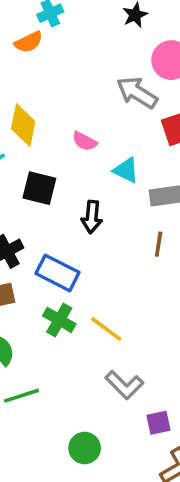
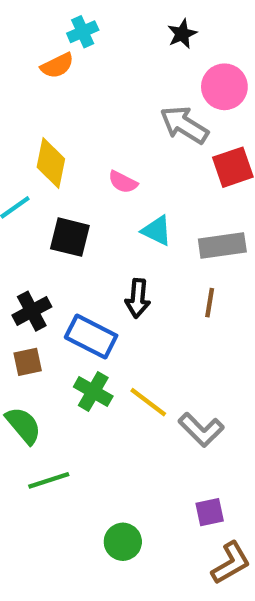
cyan triangle: (126, 170) -> (157, 231), moved
black arrow: (92, 217) -> (138, 298), moved
gray L-shape: (124, 385) -> (201, 430), moved

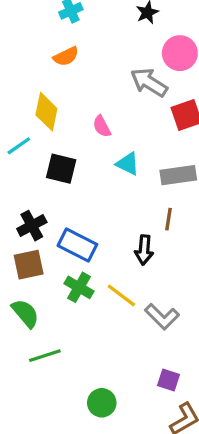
orange semicircle: (57, 66) -> (66, 56), moved
pink semicircle: (123, 182) -> (102, 126), turned 35
black arrow: (138, 298) -> (144, 250), moved
brown square: (28, 362) -> (29, 265), size x1.4
purple square: (210, 512) -> (168, 380), turned 30

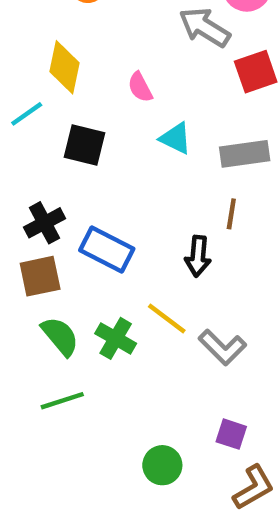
green cross: (79, 287) -> (116, 338), moved
green semicircle: (25, 313) -> (60, 336), moved
green circle: (102, 403) -> (162, 465), moved

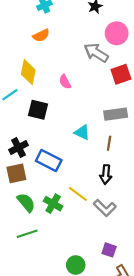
cyan triangle: (176, 138) -> (82, 132), moved
black arrow: (198, 256) -> (106, 174), moved

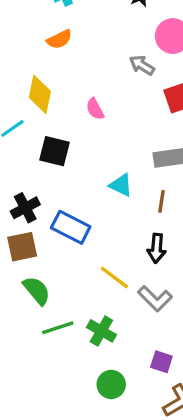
gray arrow: (96, 53) -> (142, 65), size x0.7
green cross: (53, 204) -> (101, 331), moved
green line: (27, 234) -> (58, 328), moved

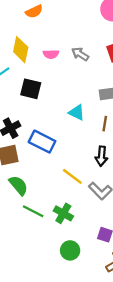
gray arrow: (142, 65) -> (80, 54), moved
pink semicircle: (95, 109) -> (51, 54), moved, turned -64
green line: (58, 328) -> (33, 211), turned 45

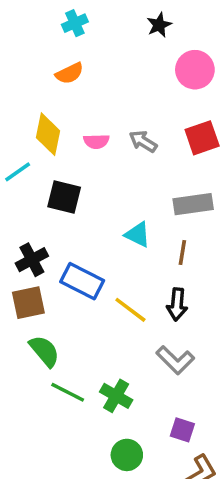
yellow line: (72, 176) -> (130, 310), moved

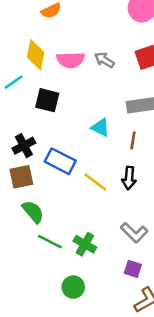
pink semicircle: (96, 141) -> (71, 60), size x1.5
gray L-shape: (175, 360) -> (134, 233), moved
green circle: (127, 455) -> (73, 287), moved

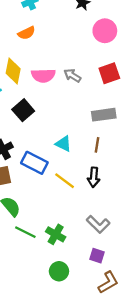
black square: (47, 100) -> (23, 110), turned 35
cyan triangle: (100, 127) -> (63, 144), moved
green circle: (73, 287) -> (59, 271), moved

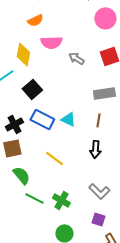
pink semicircle: (43, 76) -> (51, 42), moved
blue rectangle: (34, 163) -> (42, 119), moved
yellow line: (65, 181) -> (54, 158), moved

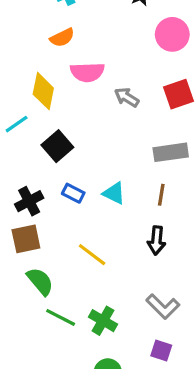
blue rectangle: (42, 119) -> (73, 193), size x0.6

